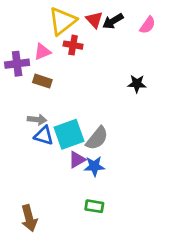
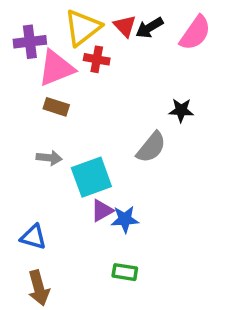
pink semicircle: (148, 25) -> (195, 33), size x1.5
pink triangle: (42, 52) -> (56, 68), size x1.6
purple cross: (17, 64) -> (30, 42), moved
blue triangle: (44, 136) -> (33, 237), moved
gray semicircle: (97, 138) -> (151, 147), moved

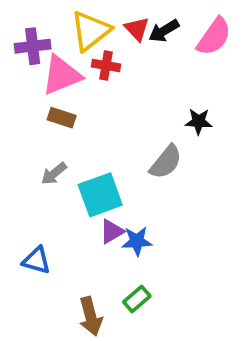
gray arrow: (49, 158) -> (54, 174), turned 135
green rectangle: (125, 272) -> (137, 299), turned -50
brown arrow: (39, 288) -> (91, 316), moved

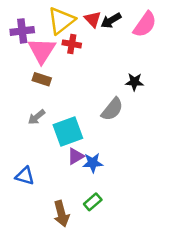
pink triangle: (62, 75) -> (42, 51), turned -36

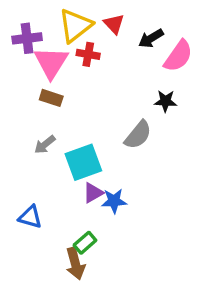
black arrow: (111, 20) -> (151, 38), moved
pink semicircle: (145, 24) -> (178, 56), moved
green rectangle: (93, 202) -> (85, 243), moved

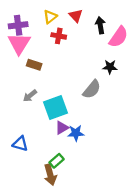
yellow triangle: (75, 25) -> (50, 17), size x0.6
black arrow: (151, 38) -> (100, 25), turned 112
pink triangle: (51, 62) -> (19, 43), moved

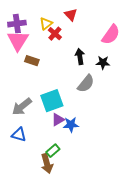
yellow triangle: (50, 17) -> (46, 24), moved
black arrow: (100, 25) -> (80, 57), moved
red cross: (59, 36) -> (55, 34), turned 32
gray arrow: (30, 96) -> (22, 107), moved, size x1.5

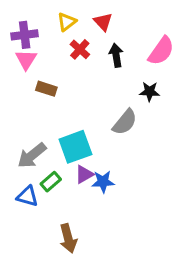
yellow triangle: (46, 24) -> (67, 22), moved
pink triangle: (18, 41) -> (26, 60), size x0.7
black arrow: (80, 57) -> (116, 55), moved
green rectangle: (53, 151) -> (51, 182), moved

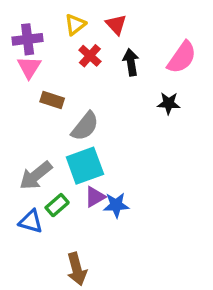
gray semicircle: (125, 122) -> (85, 126), moved

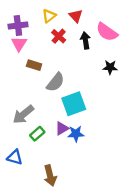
pink semicircle: (182, 57) -> (107, 32), moved, turned 90
cyan square: (85, 166) -> (74, 104), moved
blue triangle: (31, 221) -> (15, 157), moved

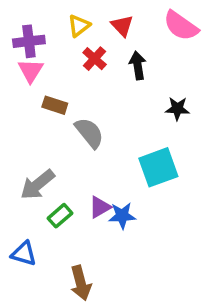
pink semicircle: (107, 32) -> (181, 26), moved
gray semicircle: (55, 82) -> (89, 133), turned -78
cyan square: (74, 104) -> (158, 167), moved

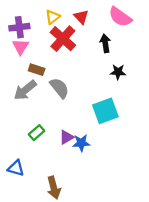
red cross: (95, 59) -> (63, 39), size x1.6
black arrow: (138, 65) -> (105, 43), moved
gray arrow: (38, 185) -> (25, 90), moved
green rectangle: (60, 216) -> (37, 133), moved

